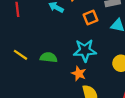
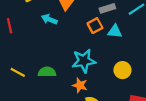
orange square: (90, 17) -> (95, 26), moved

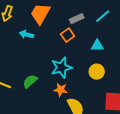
cyan triangle: (115, 31) -> (97, 46), moved
green semicircle: (47, 72) -> (30, 81), turned -35

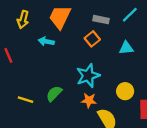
gray rectangle: (77, 19) -> (101, 20), turned 40
yellow circle: (97, 72) -> (125, 91), moved

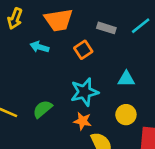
orange trapezoid: (60, 17) -> (59, 20), turned -130
orange square: (92, 39) -> (83, 50), moved
cyan triangle: (126, 48) -> (126, 79), moved

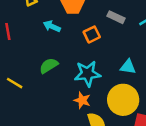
green semicircle: (43, 109) -> (49, 66), moved
yellow circle: (126, 115) -> (123, 100), size x1.6

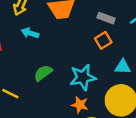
cyan arrow: (52, 26) -> (30, 33), moved
orange square: (92, 34) -> (103, 40), moved

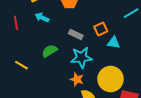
gray rectangle: (106, 18) -> (76, 34), moved
cyan triangle: (123, 67) -> (114, 43), moved

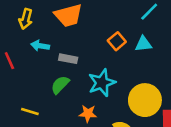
gray rectangle: (76, 34) -> (68, 59), moved
cyan triangle: (114, 43) -> (143, 44), moved
orange star: (77, 79) -> (88, 114), moved

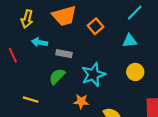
orange square: (117, 41) -> (96, 26), moved
yellow circle: (145, 100) -> (135, 72), moved, size x0.6

